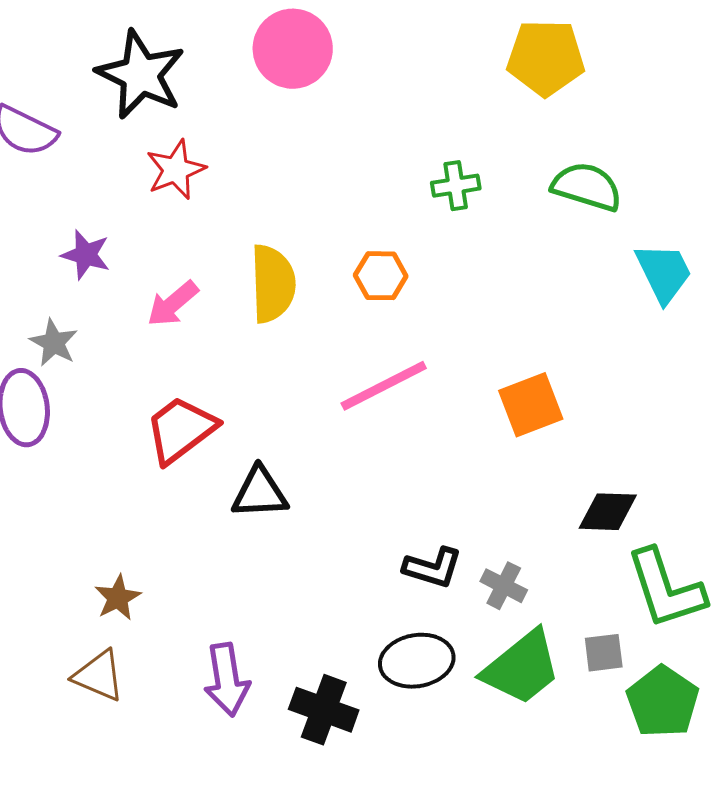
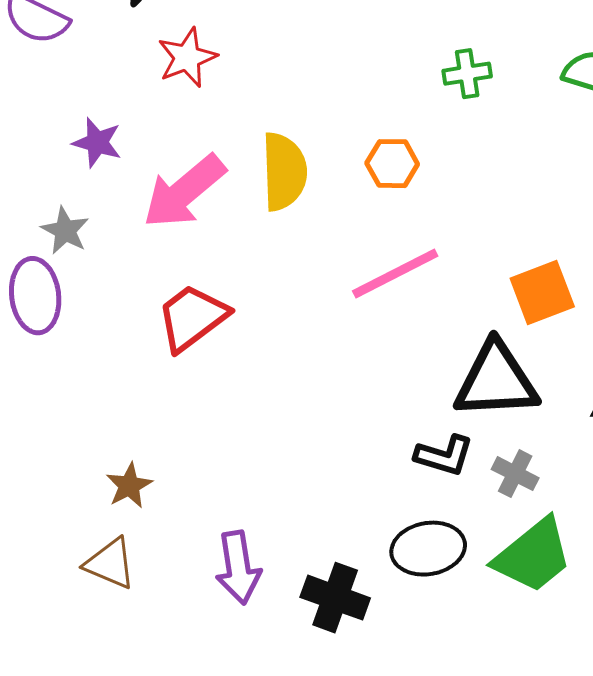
pink arrow: (173, 304) -> (184, 192), size x1.6
black triangle: (260, 493) -> (496, 381), moved, size x1.5

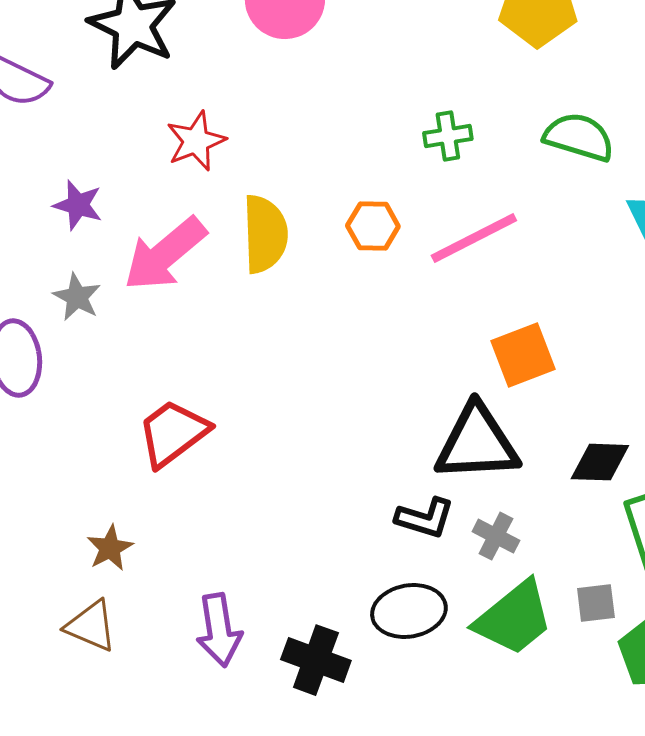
red star: (187, 58) -> (196, 141), moved
gray star: (65, 231) -> (77, 297), moved
pink line: (395, 274) -> (474, 238), moved
red trapezoid: (192, 318) -> (173, 433), moved

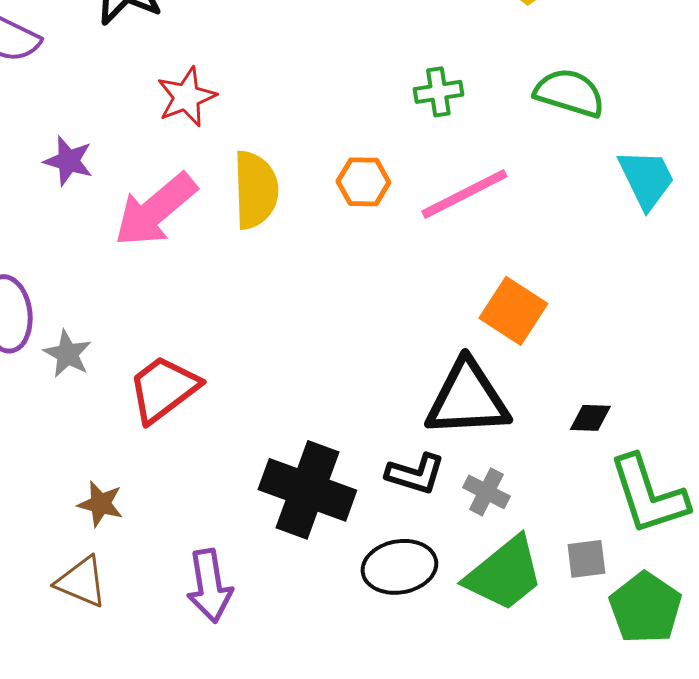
gray star: (77, 297) -> (67, 354), moved
orange square: (523, 355) -> (513, 311), turned -36
black diamond: (600, 462) -> (590, 418), size x0.7
brown star: (110, 548) -> (100, 504), turned -30
black cross: (316, 660) -> (307, 490), moved, size x1.4

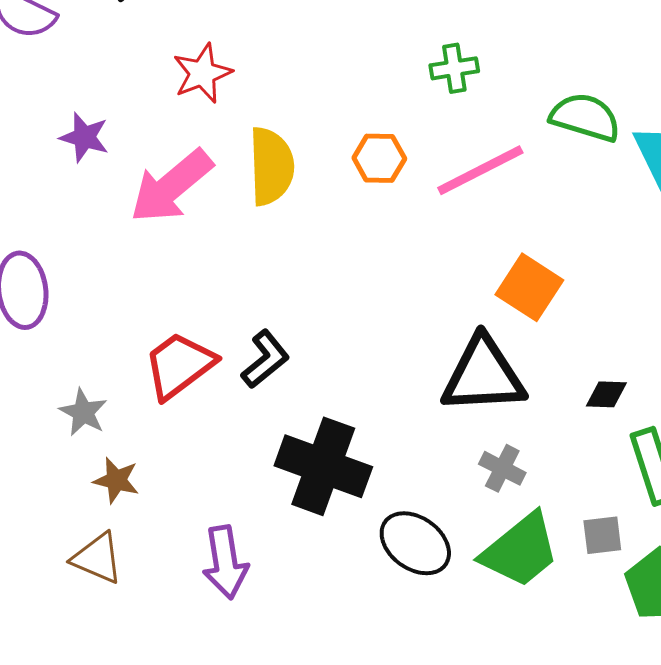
green semicircle: (569, 93) -> (585, 117), moved
gray star: (67, 354) -> (83, 412), moved
black L-shape: (415, 474) -> (265, 359), moved, turned -56
black ellipse: (399, 567) -> (415, 543), turned 46

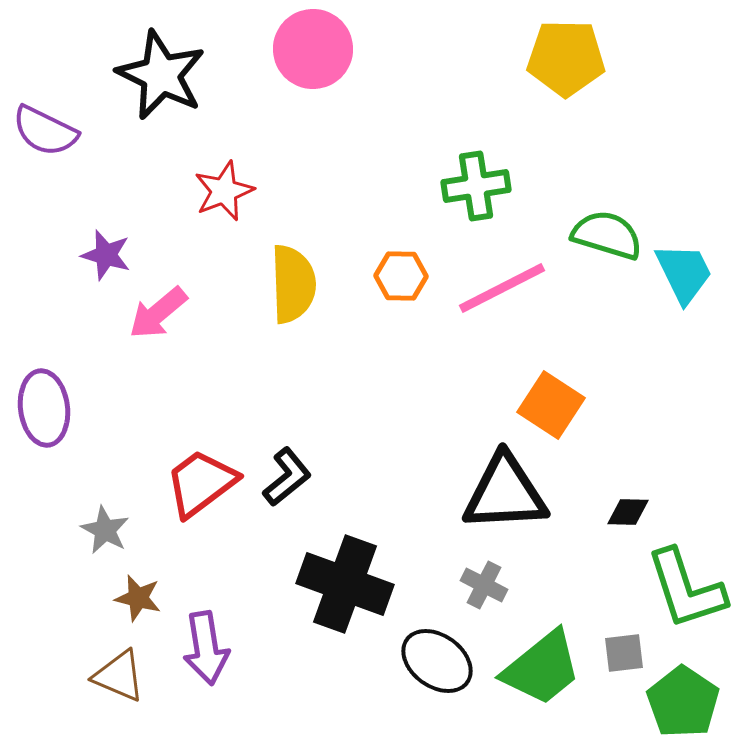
green cross: (454, 68) -> (476, 186), size x1.4
pink arrow: (171, 186) -> (158, 313), moved, size x0.7
gray cross: (502, 468) -> (484, 585), moved
purple arrow: (225, 562) -> (206, 648), moved

